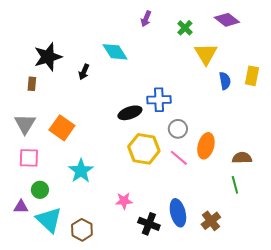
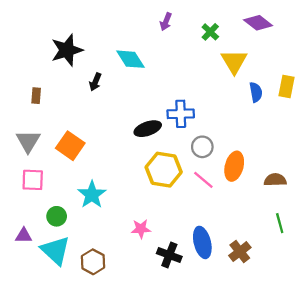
black star: (48, 57) -> (67, 50), moved
green line: (235, 185) -> (280, 223), moved
green circle: (40, 190) -> (57, 216), moved

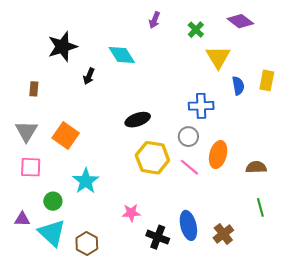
blue cross: (181, 114) -> (201, 106), moved

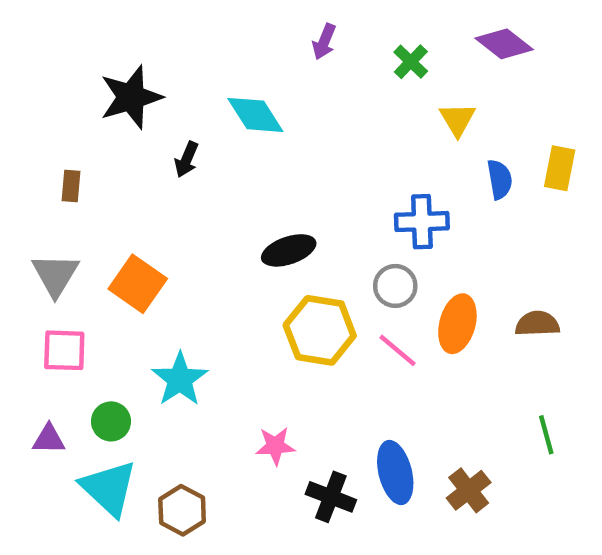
yellow triangle: (218, 57) -> (457, 119), size x0.7
brown semicircle: (256, 167) -> (537, 324), moved
purple triangle: (22, 219) -> (49, 439), moved

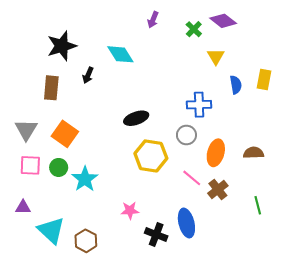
purple diamond: (504, 44) -> (223, 21), moved
brown rectangle: (71, 186) -> (51, 88), moved, size x1.6
pink line: (397, 350) -> (192, 178), moved
green circle: (111, 421) -> (59, 167), moved
brown cross: (469, 490) -> (218, 189), moved

